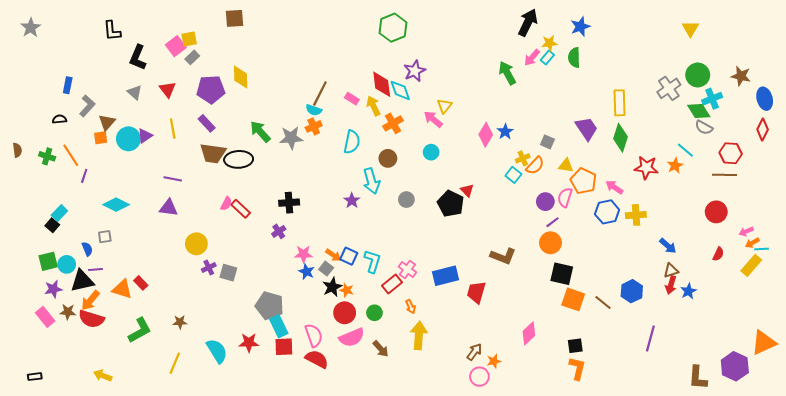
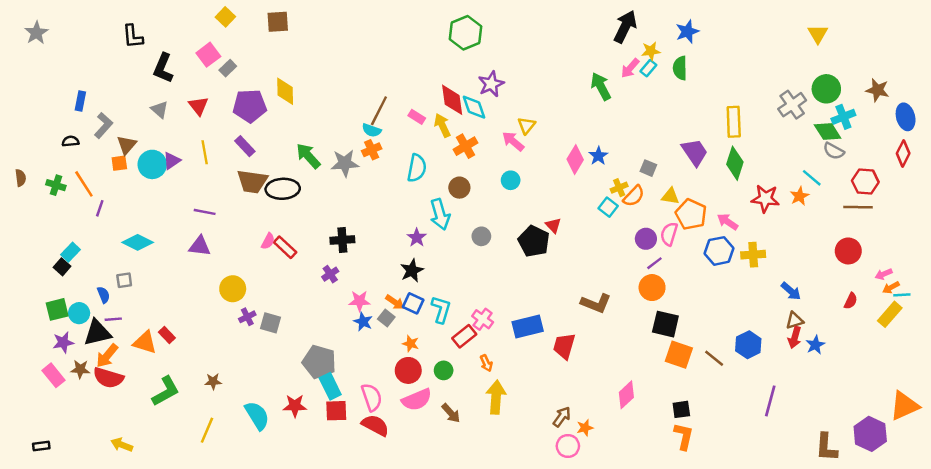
yellow square: (189, 39) -> (225, 17), moved, turned -35
black star: (332, 287) -> (412, 270), moved

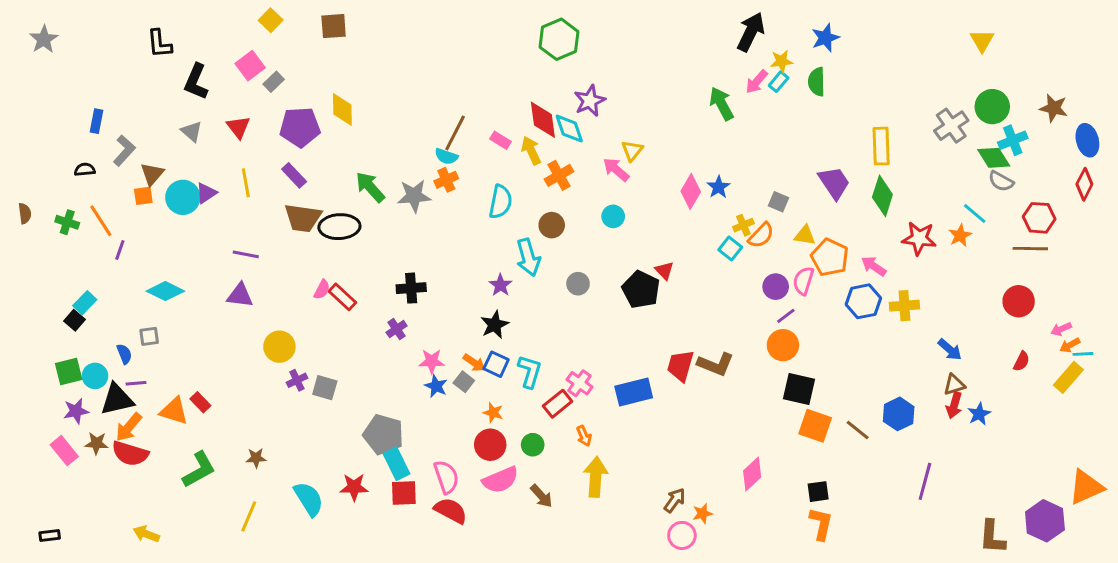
red trapezoid: (564, 346) -> (680, 366), moved

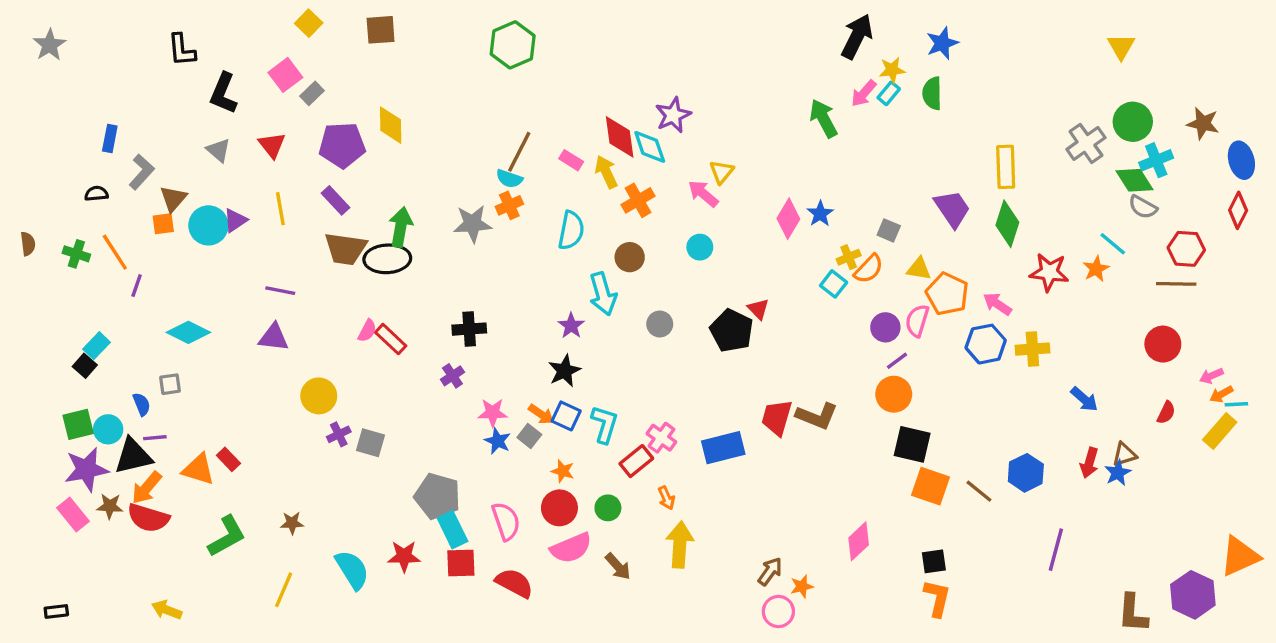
green hexagon: (559, 39) -> (513, 45), moved
green arrow: (370, 187) -> (401, 227), moved, turned 52
brown triangle: (954, 385) -> (1124, 454), moved
purple star: (76, 411) -> (86, 469), size x1.5
pink semicircle: (446, 477) -> (506, 521), moved

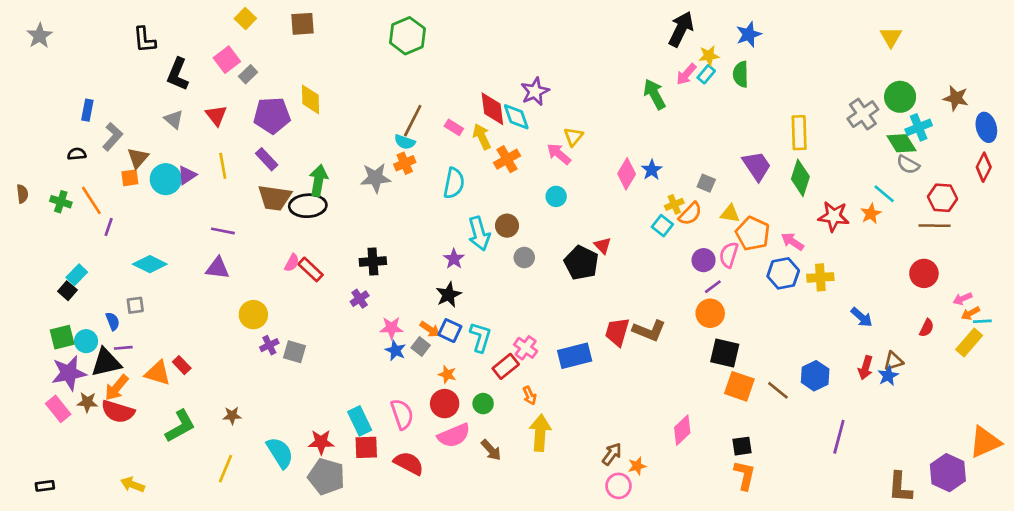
brown circle: (630, 257) -> (507, 226), moved
gray pentagon: (437, 496) -> (326, 477), moved

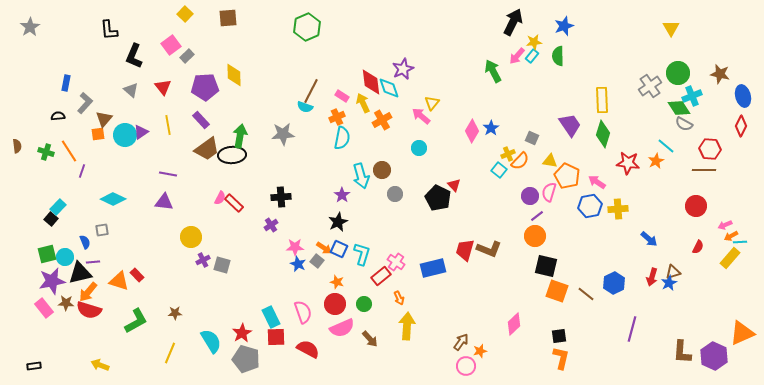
orange cross: (405, 163) -> (337, 117), moved
brown trapezoid: (275, 198) -> (207, 149), turned -44
red star: (321, 442) -> (242, 333), turned -30
brown L-shape: (900, 487) -> (682, 352), moved

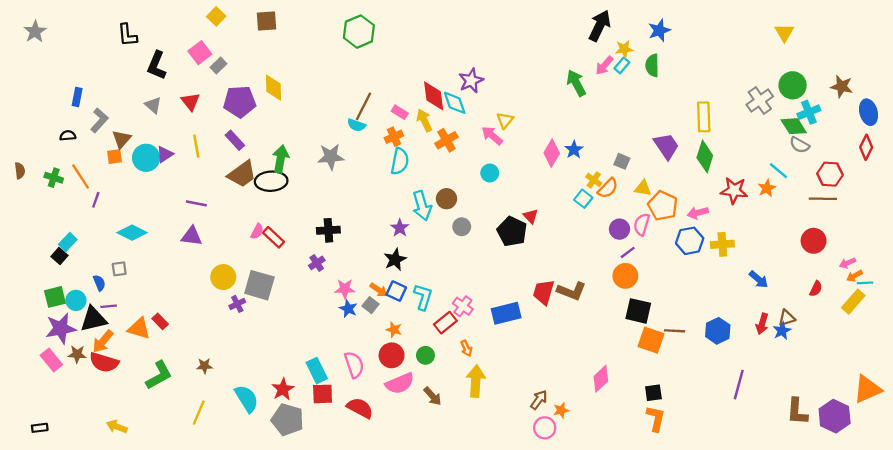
yellow cross: (508, 154) -> (594, 180), turned -32
pink arrow: (597, 182) -> (698, 213), turned -48
gray square: (222, 265) -> (259, 285), moved, size x1.5
brown line: (586, 294) -> (674, 331), moved, turned -36

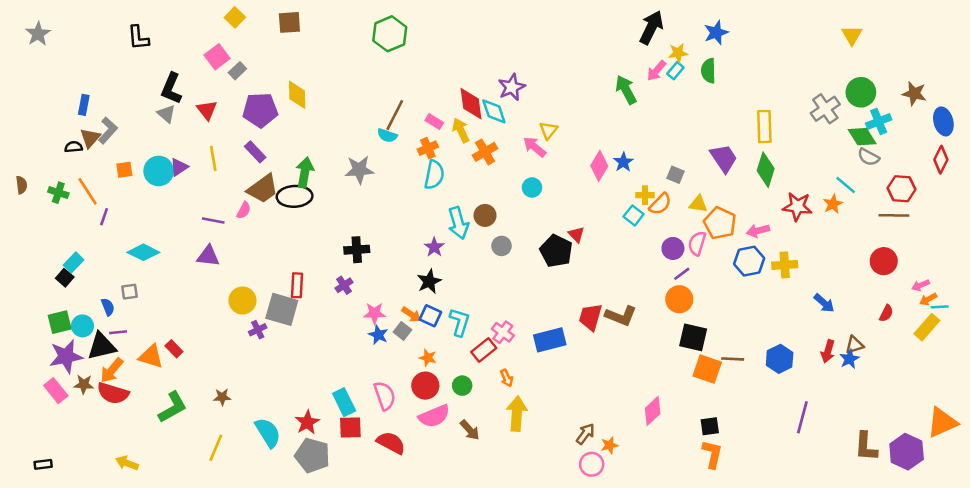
black L-shape: (157, 65) -> (171, 88), moved
brown triangle: (122, 139) -> (90, 138), moved
yellow cross: (594, 180) -> (645, 195), turned -35
pink semicircle: (257, 231) -> (244, 210), moved
red rectangle: (273, 237) -> (297, 285), moved, turned 50

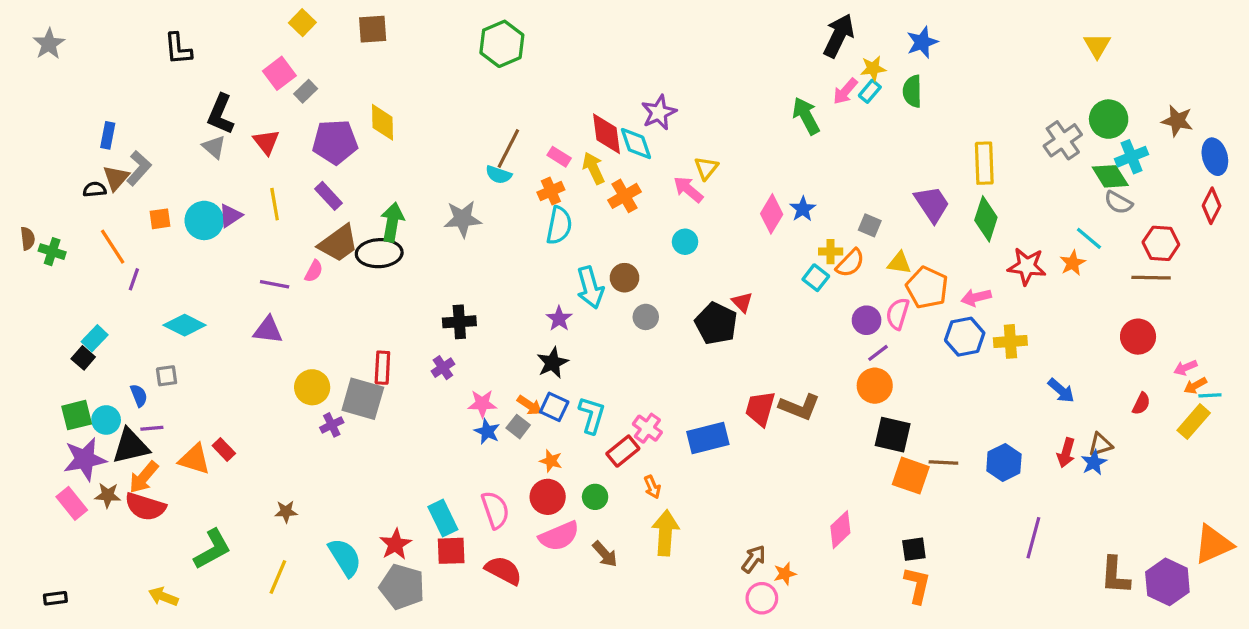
green cross: (58, 193) -> (52, 252), moved
green L-shape: (173, 407) -> (212, 549), moved

